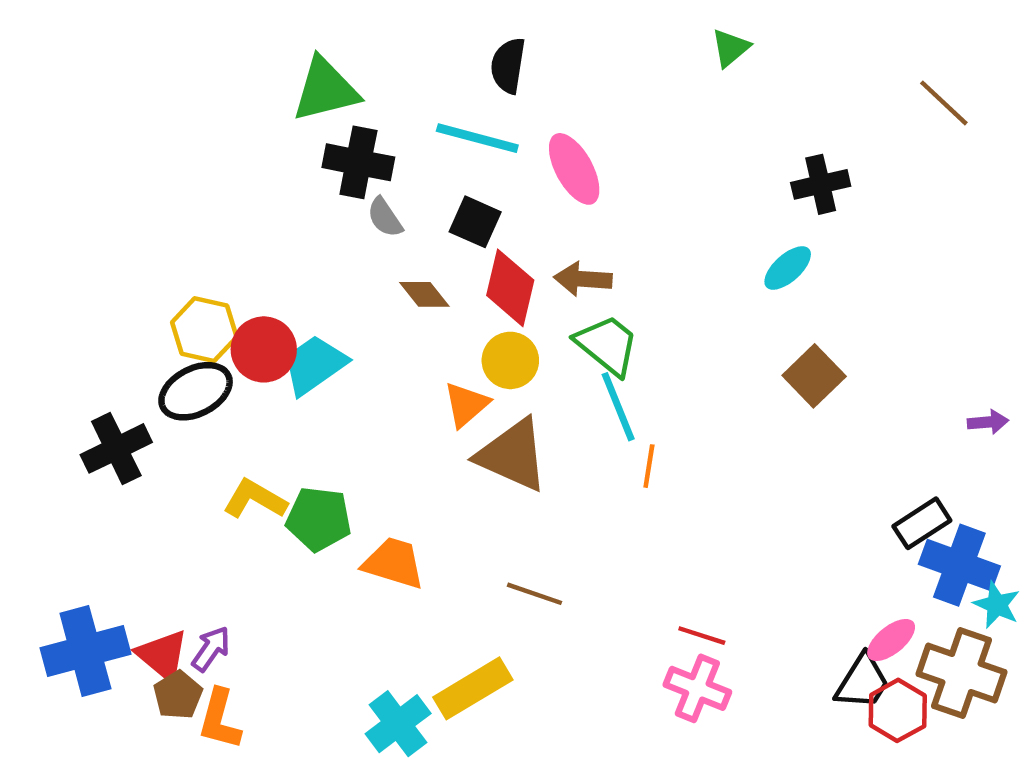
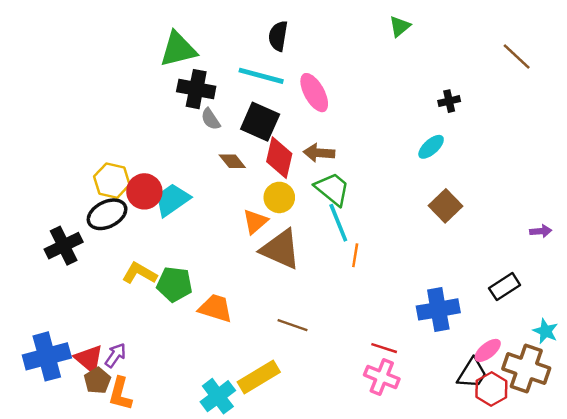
black cross: (821, 184) -> (449, 101), size x0.7
black square: (475, 222) -> (260, 122), size x1.4
blue cross: (959, 565) -> (438, 309), moved, turned -30

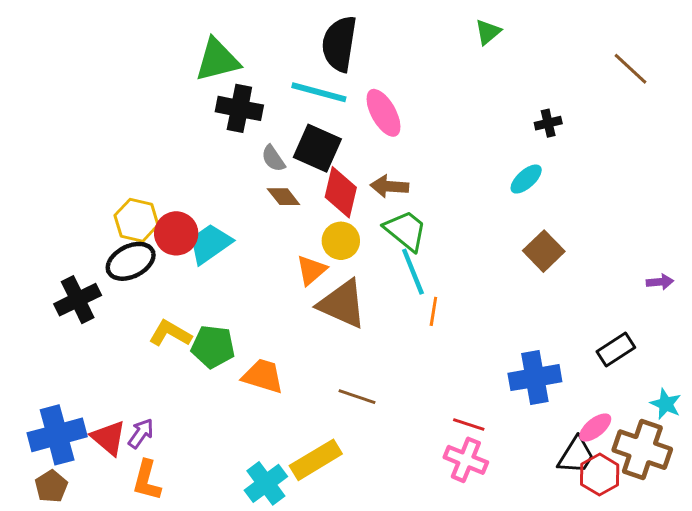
black semicircle: (278, 36) -> (339, 44), size x1.5
gray semicircle: (211, 119) -> (273, 158), moved
brown pentagon: (97, 381) -> (51, 486), moved

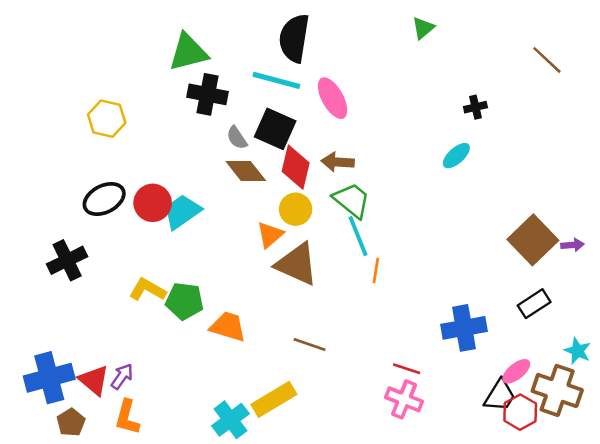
brown diamond: (284, 197) -> (246, 171), size x1.4
yellow hexagon: (136, 220) -> (107, 119), moved
brown square: (544, 251) -> (533, 240), moved, size x1.4
black ellipse: (131, 261) -> (104, 199), moved
brown pentagon: (51, 486) -> (71, 422), moved

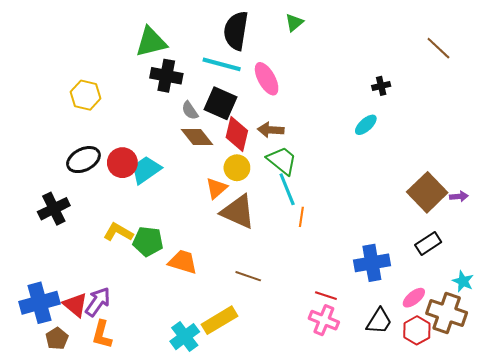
green triangle: (423, 28) -> (294, 22), moved
purple arrow: (122, 376) -> (98, 302), size x1.4
black trapezoid: (500, 396) -> (379, 321), moved

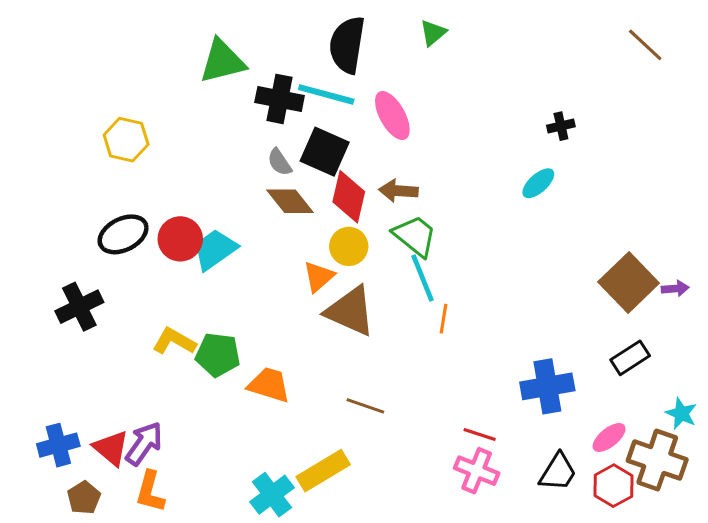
brown line: (438, 48) -> (645, 45), moved
black cross: (166, 76) -> (280, 99), moved
blue cross: (40, 303) -> (58, 445), size x0.7

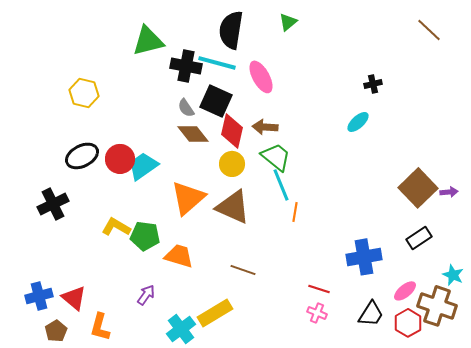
orange triangle: (319, 277) -> (188, 198), moved, size x1.6
purple arrow: (144, 444) -> (146, 295), moved, size x0.7
pink cross: (477, 471) -> (317, 313), size x0.7

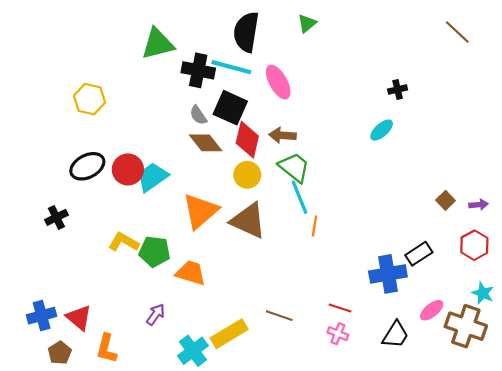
brown square: (418, 188) -> (446, 200), size x0.5
black cross: (53, 204) -> (56, 217), size x0.7
black rectangle: (419, 238) -> (419, 254), moved
brown line: (243, 270) -> (279, 316), moved
red hexagon: (408, 323) -> (474, 245), moved

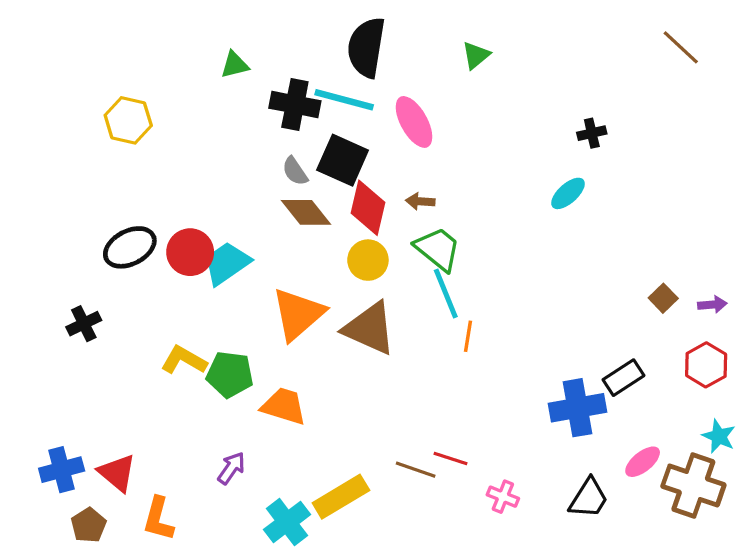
green triangle: (307, 23) -> (476, 55), moved
green triangle: (158, 44) -> (235, 65), size x0.6
yellow hexagon: (90, 99) -> (128, 120), moved
brown arrow: (282, 135) -> (420, 201), size x0.7
red line: (340, 308) -> (450, 459), moved

